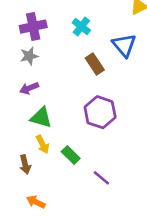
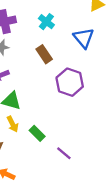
brown rectangle: (95, 64) -> (44, 54), moved
purple hexagon: (100, 112) -> (70, 82), moved

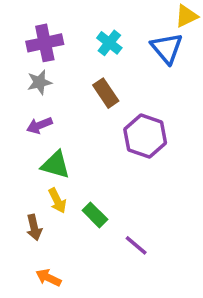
blue triangle: (84, 38) -> (167, 48), moved

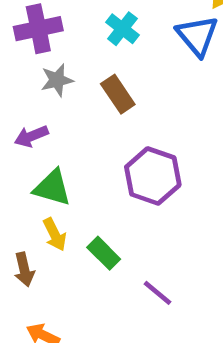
gray star: (39, 82) -> (57, 80), moved
purple hexagon: (145, 136) -> (153, 176), moved

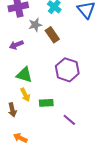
gray star: (57, 80) -> (35, 25), moved
purple arrow: (31, 136) -> (16, 45), moved
green rectangle: (104, 253) -> (46, 103), turned -48

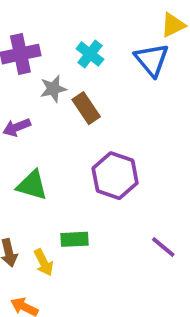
yellow arrow: (25, 95) -> (44, 262), moved
purple line: (69, 120) -> (163, 247), moved

